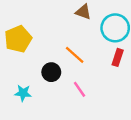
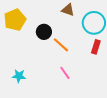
yellow pentagon: (18, 39) -> (15, 20), moved
black circle: (51, 72) -> (44, 32), moved

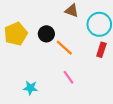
yellow pentagon: (15, 20) -> (16, 34), moved
cyan star: (19, 76) -> (30, 88), moved

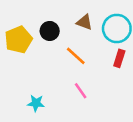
brown triangle: (72, 11) -> (84, 22), moved
black circle: (46, 34) -> (50, 31), moved

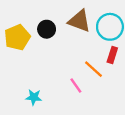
brown triangle: (84, 22) -> (79, 21), size x1.5
orange line: (76, 56) -> (94, 69), moved

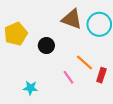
black circle: (47, 29) -> (46, 46), moved
red rectangle: (112, 55) -> (101, 75), moved

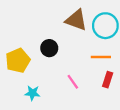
yellow pentagon: (16, 34) -> (18, 60), moved
orange line: (84, 62) -> (101, 57), moved, turned -42

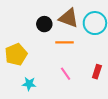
black circle: (49, 48) -> (44, 24), moved
orange line: (101, 57) -> (65, 42), moved

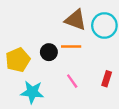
black circle: (44, 24) -> (49, 52), moved
cyan star: (29, 84) -> (32, 92), size x1.5

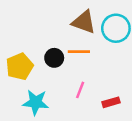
red rectangle: (107, 79) -> (111, 102), moved, turned 56
pink line: (72, 81) -> (80, 90), turned 56

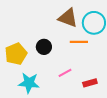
orange line: (79, 52) -> (79, 42), moved
pink line: (80, 90) -> (65, 73), turned 40

